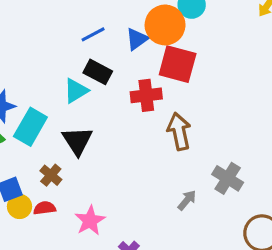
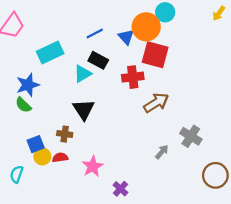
blue triangle: (137, 39) -> (126, 37), turned -36
cyan rectangle: (30, 127) -> (50, 52), moved, turned 35
brown arrow: (179, 131) -> (156, 103), turned 70
brown cross: (51, 175) -> (65, 134), turned -32

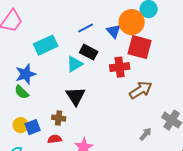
yellow circle: (42, 156) -> (21, 125), moved

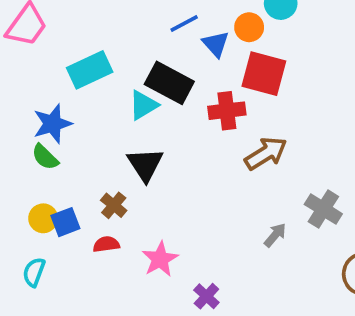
orange circle: (132, 22) -> (249, 27), size x0.6
blue line: (86, 28) -> (184, 24), moved
black rectangle: (89, 52) -> (169, 83), size x1.4
brown cross: (59, 118) -> (114, 205), turned 32

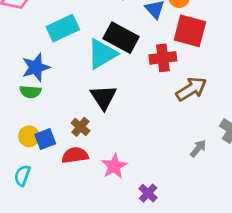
cyan triangle: (143, 105) -> (102, 54), size x1.4
green semicircle: (45, 157) -> (30, 92), turned -40
red semicircle: (106, 244) -> (75, 155), size x1.4

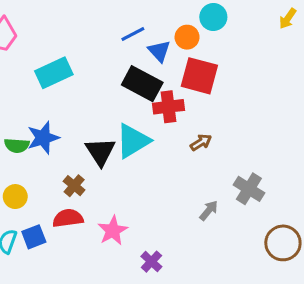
black rectangle: (121, 38) -> (142, 84), moved
cyan triangle: (102, 54) -> (133, 141), moved
blue star: (36, 67) -> (43, 138), moved
brown arrow: (191, 89) -> (201, 142), size x0.6
blue square: (45, 139) -> (34, 237), moved

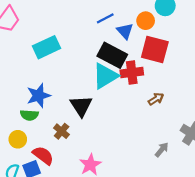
cyan triangle: (133, 141) -> (105, 76), moved
green semicircle: (17, 145) -> (29, 115), moved
red semicircle: (68, 218) -> (43, 155), moved, turned 45

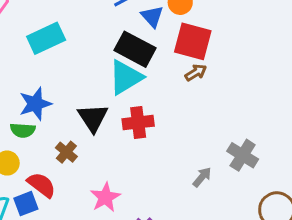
red cross: (132, 72) -> (138, 122), moved
brown arrow: (156, 99) -> (196, 73), moved

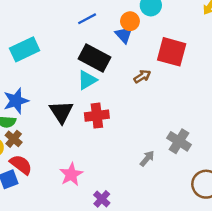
blue triangle: (152, 16) -> (124, 35), moved
red square: (193, 41) -> (172, 52), moved
cyan triangle: (126, 77) -> (87, 80), size x0.7
brown cross: (66, 152) -> (14, 139), moved

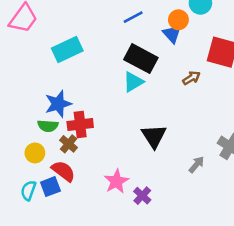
black triangle: (61, 112) -> (154, 136), moved
red cross: (97, 116) -> (80, 125), moved
brown cross: (14, 139) -> (69, 144), moved
purple cross: (102, 199) -> (142, 196), moved

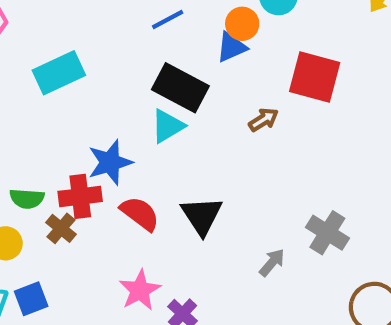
blue triangle: (172, 34) -> (232, 47), turned 48
blue star: (58, 104) -> (110, 162), moved
red semicircle: (63, 171) -> (140, 213), moved

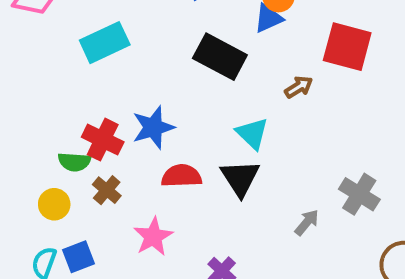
cyan triangle: (168, 126) -> (252, 134), moved, turned -45
red cross: (80, 196) -> (103, 140), moved, turned 33
red semicircle: (140, 213) -> (182, 176), turned -39
pink star: (140, 290) -> (153, 237), moved

